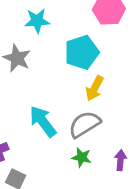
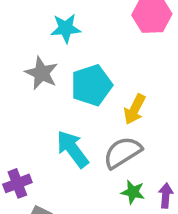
cyan pentagon: (82, 52) -> (92, 85), moved
green star: (82, 157) -> (133, 192), moved

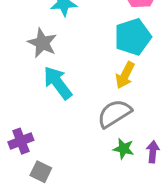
cyan pentagon: (92, 85) -> (133, 37), moved
cyan arrow: (73, 149) -> (58, 83), moved

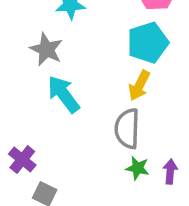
gray semicircle: (114, 113) -> (127, 129), turned -56
purple cross: (21, 141) -> (22, 159), turned -30

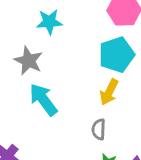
gray semicircle: (127, 129) -> (99, 129), size x0.6

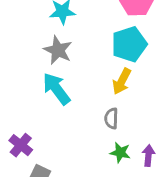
gray star: (28, 61) -> (58, 50), moved

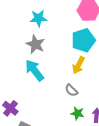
gray semicircle: (111, 118) -> (71, 90), turned -48

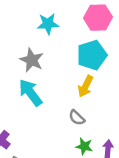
cyan star: (38, 18) -> (48, 24), moved

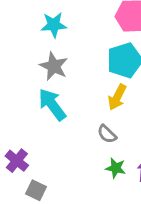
cyan star: (48, 24) -> (54, 25), moved

